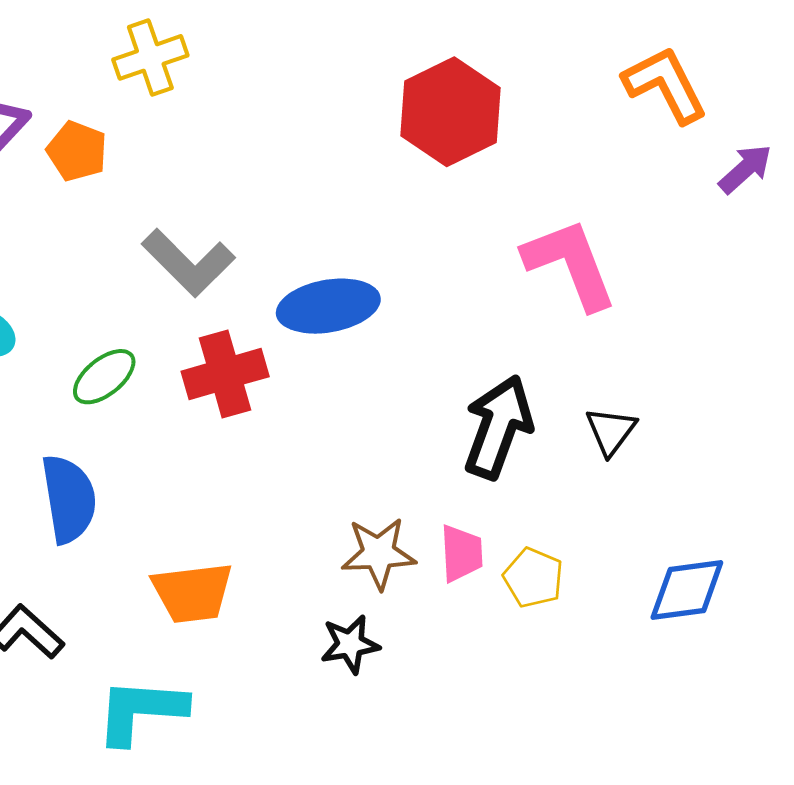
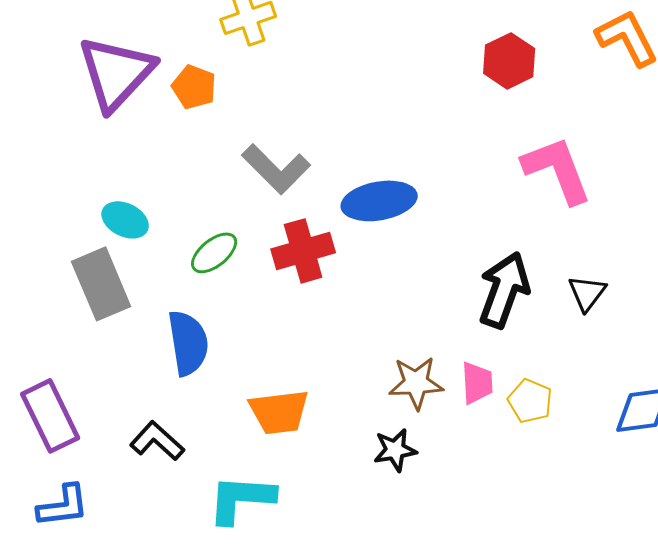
red hexagon: (451, 112) -> (509, 61), moved, size x0.7

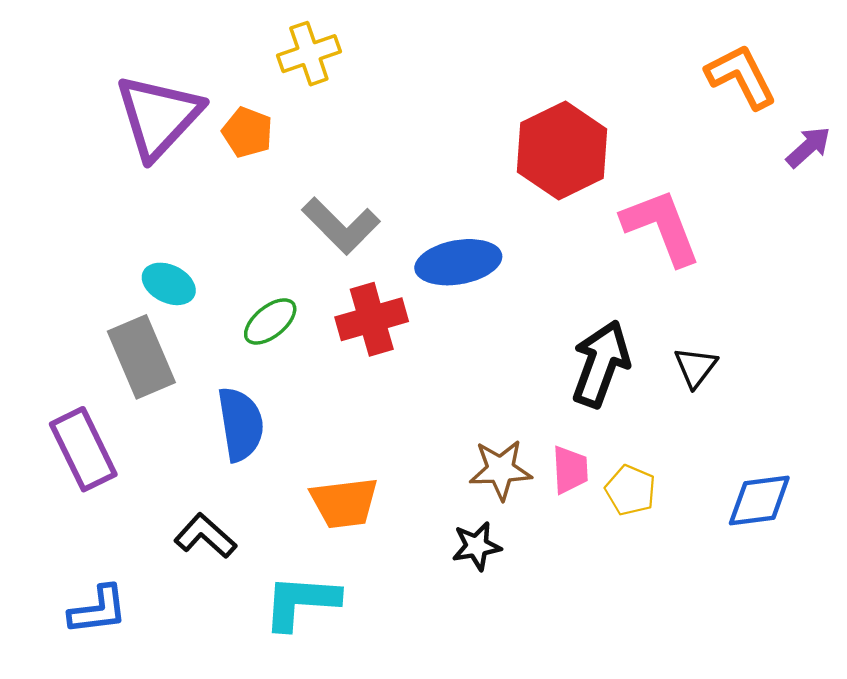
red hexagon: (509, 61) -> (562, 150), moved, size x1.5
purple rectangle: (50, 416) -> (83, 449), moved

